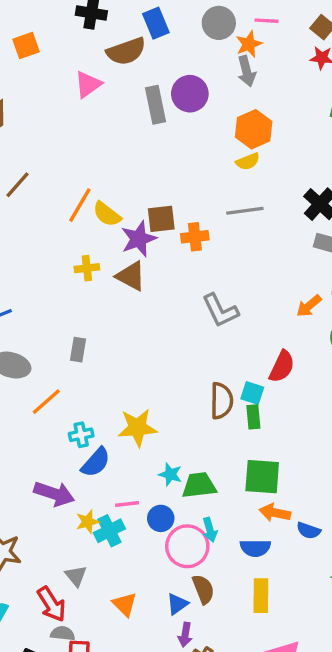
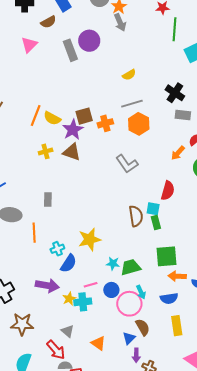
brown semicircle: (126, 51) -> (48, 22), size x0.7
orange hexagon: (254, 129) -> (139, 124), moved
orange line: (46, 402) -> (34, 233), turned -42
cyan cross: (109, 531) -> (83, 302), turned 30

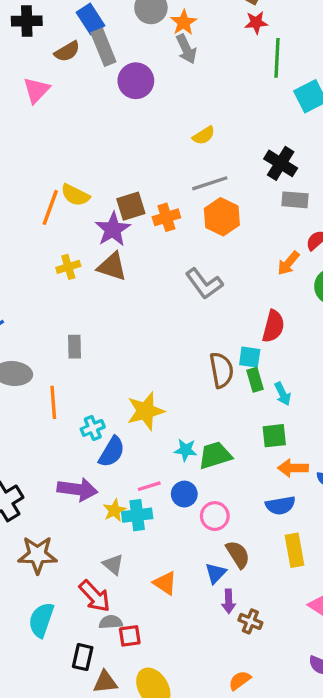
gray rectangle: (70, 50) -> (103, 47), moved
yellow semicircle: (52, 118) -> (75, 195), moved
green square: (166, 256) -> (274, 436), size x0.7
cyan arrow: (141, 292) -> (283, 394), moved
pink circle: (129, 304) -> (215, 516), size x0.7

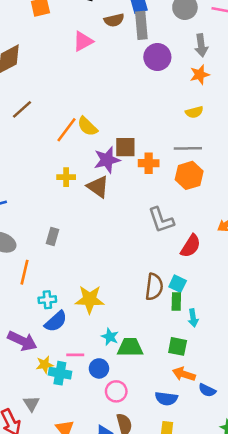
orange star: (184, 22) -> (200, 75), moved
red semicircle: (273, 326) -> (191, 246), moved

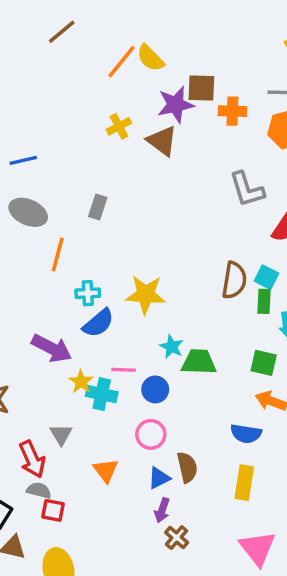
yellow cross: (66, 177) -> (119, 126), turned -30
yellow star: (45, 365) -> (81, 382), turned -30
pink circle: (116, 391) -> (151, 434), moved

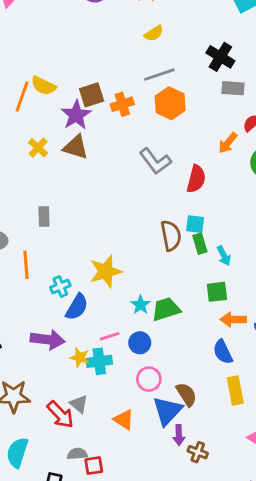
cyan star: (172, 347) -> (141, 305), turned 30
blue semicircle: (246, 434) -> (223, 352), turned 75
red arrow: (32, 459) -> (60, 415), moved
blue triangle: (159, 478) -> (167, 411), size x1.6

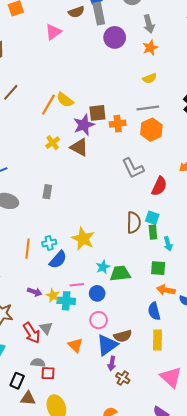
orange line: (26, 265) -> (27, 249), moved
yellow star: (106, 271) -> (83, 239), turned 30
purple arrow: (48, 340) -> (35, 292), moved, size x0.6
brown semicircle: (186, 394) -> (123, 336), turned 96

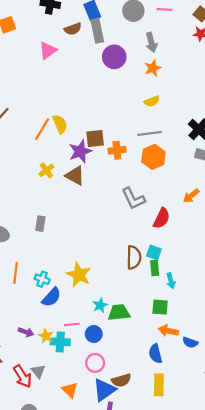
yellow semicircle: (65, 100) -> (60, 124), turned -150
cyan cross: (49, 243) -> (42, 279), turned 32
orange line: (27, 249) -> (16, 273), moved

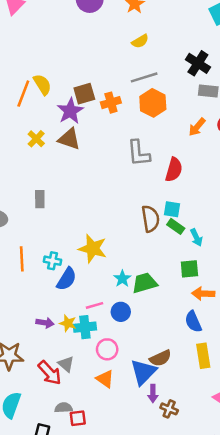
orange arrow: (191, 196) -> (197, 127), moved
gray L-shape: (133, 199) -> (139, 153), turned 30
green rectangle: (155, 268) -> (176, 226), turned -40
pink circle: (95, 363) -> (107, 349), moved

